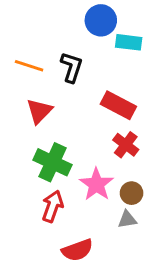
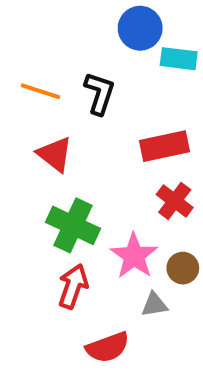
red rectangle: (118, 105) -> (165, 146), turned -40
red triangle: (39, 111) -> (55, 154), turned -36
gray triangle: (127, 219) -> (154, 305), moved

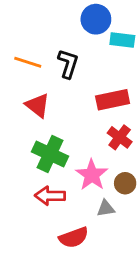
red arrow: (73, 286) -> (50, 196), turned -108

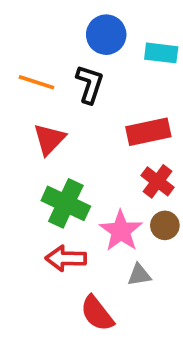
blue circle: (96, 19) -> (106, 35), moved
red triangle: (38, 105) -> (49, 139), turned 36
brown circle: (125, 183) -> (165, 225), moved
red semicircle: (74, 237) -> (97, 313), turned 72

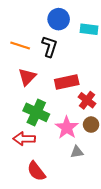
red rectangle: (148, 132) -> (67, 82), moved
red arrow: (66, 258) -> (24, 139), moved
red semicircle: (97, 313) -> (36, 171), moved

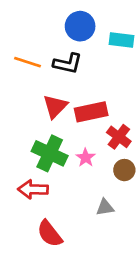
black L-shape: (49, 46) -> (68, 63), turned 85
red triangle: (27, 77) -> (55, 106), moved
pink star: (67, 128) -> (86, 158), moved, size x0.6

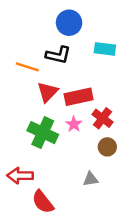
cyan rectangle: (122, 40) -> (105, 49), moved
orange line: (27, 62) -> (27, 67), moved
pink star: (86, 158) -> (74, 124), moved
red arrow: (33, 189) -> (20, 176), moved

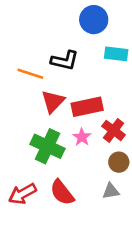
blue circle: (69, 23) -> (94, 20), moved
red arrow: (20, 176) -> (22, 194), turned -30
gray triangle: (91, 179) -> (111, 191), moved
red semicircle: (43, 202) -> (62, 192), moved

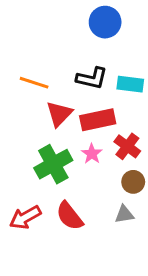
cyan rectangle: (116, 54) -> (130, 84), moved
black L-shape: (65, 61) -> (92, 78), moved
green cross: (48, 146) -> (53, 164), turned 36

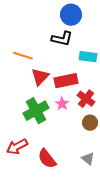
black L-shape: (92, 78) -> (62, 39), moved
gray triangle: (124, 214) -> (88, 159), moved, turned 48
red semicircle: (70, 216) -> (47, 159), moved

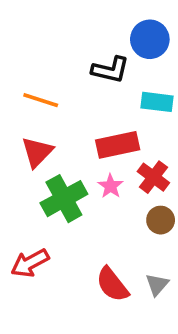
blue circle: (71, 15) -> (150, 39), moved
red triangle: (40, 77) -> (37, 152), moved
red semicircle: (47, 159) -> (112, 284), moved
gray triangle: (88, 159) -> (157, 284), turned 32

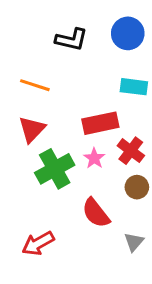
black L-shape: (110, 70) -> (71, 40), moved
red arrow: (30, 263) -> (38, 243), moved
red semicircle: (112, 284) -> (96, 213), moved

